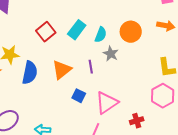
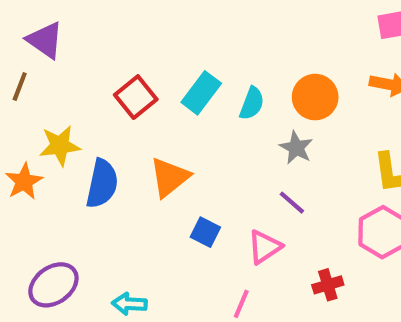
gray star: (111, 54) -> (296, 148), moved
purple line: (91, 67) -> (292, 203), moved, turned -40
pink triangle: (107, 103) -> (264, 247), size x0.7

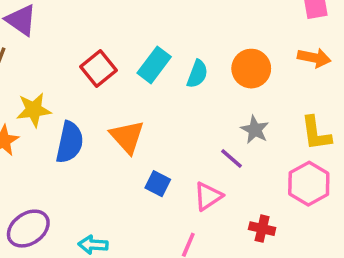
gray star: (296, 148) -> (255, 130), moved
orange triangle: (170, 177) -> (127, 137), turned -33
red cross: (328, 285) -> (262, 229), turned 30

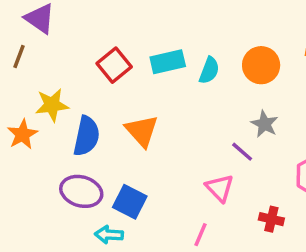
cyan rectangle: (154, 65) -> (168, 62), turned 40
blue square: (158, 184) -> (130, 202), moved, size x1.4
pink triangle: (208, 196) -> (220, 188), turned -40
purple ellipse: (28, 229) -> (81, 191), moved, turned 51

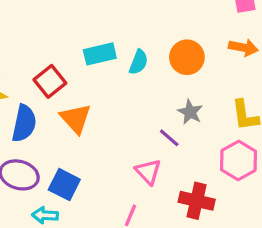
red square: (114, 65) -> (50, 81), moved
red cross: (271, 219) -> (197, 201), size x1.5

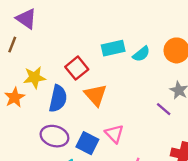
cyan semicircle: (139, 62) -> (141, 54), turned 30
pink triangle: (148, 172) -> (114, 134), moved

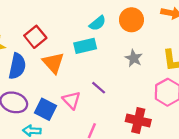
cyan rectangle: (113, 48) -> (85, 46), moved
purple line: (164, 109) -> (99, 88), moved

